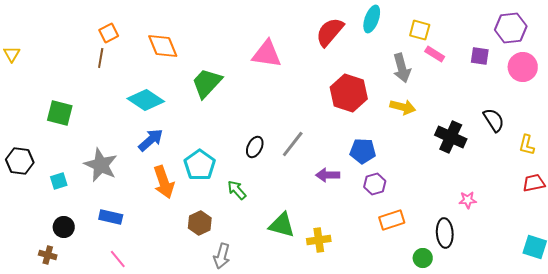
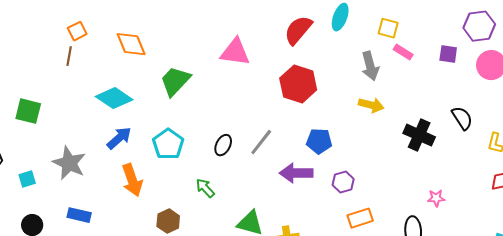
red hexagon: (349, 93) -> (298, 84), moved
blue pentagon: (363, 151) -> (319, 141), moved
cyan pentagon: (200, 165) -> (168, 144), moved
purple arrow: (328, 175) -> (296, 173), size x1.4

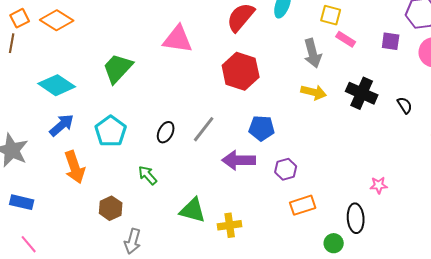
orange diamond: (131, 44) -> (57, 20), moved, turned -36
black semicircle: (462, 118) -> (405, 105), size x0.7
black cross: (419, 135) -> (362, 93), moved

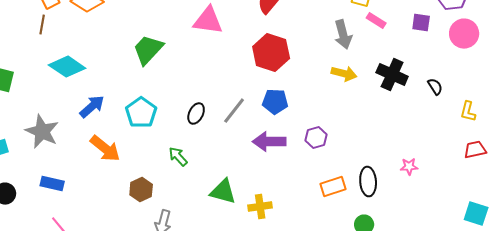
cyan diamond: (57, 85) -> (67, 67), moved
blue pentagon: (262, 128) -> (275, 102), moved
orange arrow: (75, 167) -> (105, 149), turned -32
purple hexagon: (286, 169) -> (316, 138), moved
black ellipse: (356, 218) -> (368, 182), moved

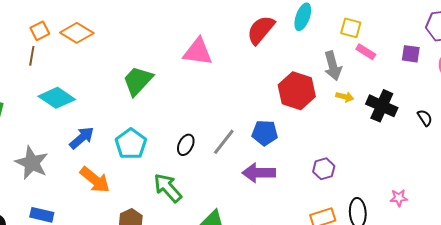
red hexagon: (271, 53) -> (297, 91), moved
yellow arrow: (344, 74) -> (345, 97), moved, size x0.7
purple hexagon: (316, 138) -> (324, 169), moved
green arrow: (178, 157) -> (168, 188), size x1.5

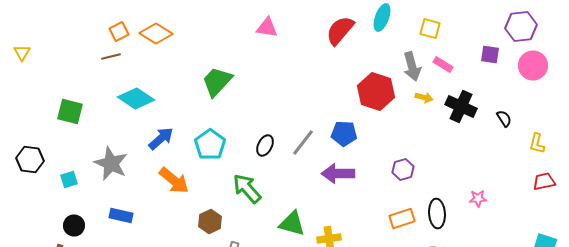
pink triangle: (198, 52) -> (267, 28), moved, size x0.7
pink rectangle: (366, 52) -> (443, 64), moved
brown line: (32, 56) -> (111, 56), turned 66

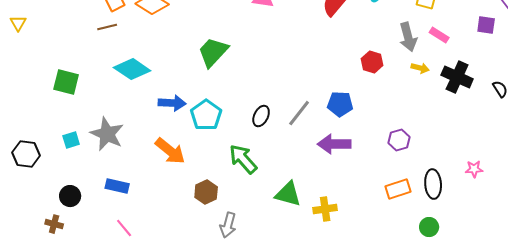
red hexagon: (376, 92) -> (372, 62), size x0.6
blue arrow: (161, 138) -> (172, 103), moved, turned 44
black hexagon: (30, 160) -> (26, 154), moved
cyan square: (69, 180) -> (71, 140), moved

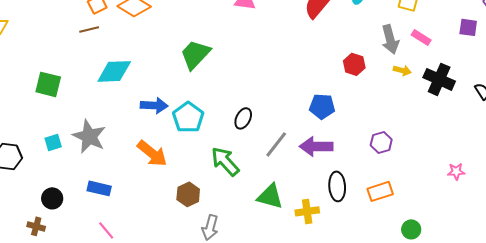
cyan diamond: (132, 69) -> (114, 71), turned -36
gray line: (299, 113) -> (276, 144), moved
black ellipse: (433, 184) -> (337, 186), moved

